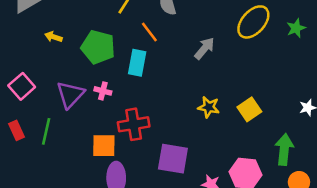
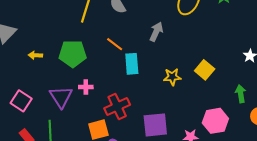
orange line: (149, 32) -> (115, 44), moved
cyan rectangle: (137, 63) -> (132, 64), moved
green arrow: (284, 149) -> (241, 94), size x0.7

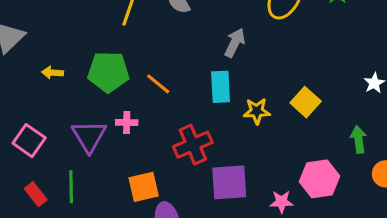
orange line: (115, 44) -> (158, 84), moved
cyan rectangle: (132, 64) -> (221, 87), moved
red cross: (117, 107) -> (193, 145), moved

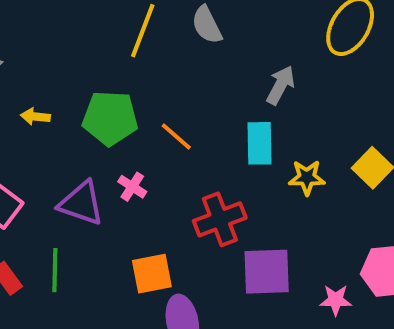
pink cross: (127, 122) -> (132, 187), turned 30
purple triangle: (89, 136) -> (81, 203), turned -42

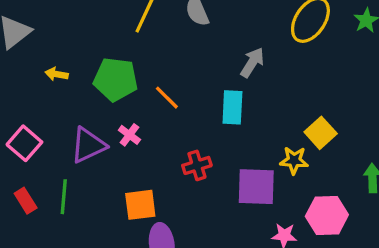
yellow star: (307, 177) -> (294, 160), moved
purple triangle: (81, 203) -> (88, 145), turned -48
red cross: (220, 219) -> (197, 165), size x0.7
purple square: (267, 272) -> (256, 187), moved

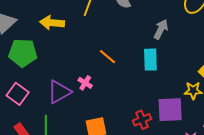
yellow arrow: (57, 74) -> (52, 23), moved, size x1.6
green pentagon: (116, 79) -> (23, 53), moved
red cross: (197, 165) -> (142, 120), moved

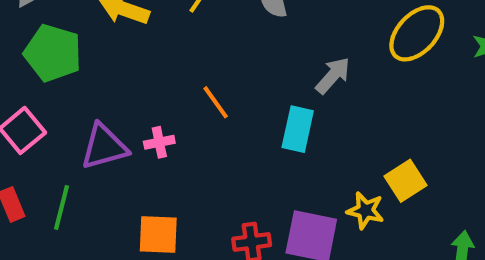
pink cross: (85, 83) -> (159, 142), turned 32

